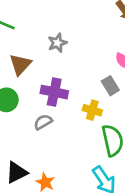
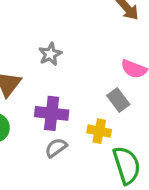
gray semicircle: (43, 122) -> (56, 148), moved

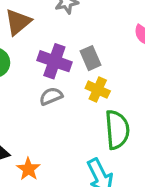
gray rectangle: (118, 100) -> (90, 58), moved

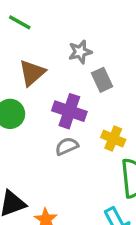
gray rectangle: (90, 58) -> (102, 80), moved

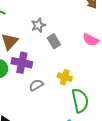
purple cross: (69, 111) -> (22, 63), moved

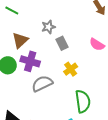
yellow cross: (65, 77) -> (71, 69), moved, turned 32
gray semicircle: (36, 85) -> (42, 84), size x1.5

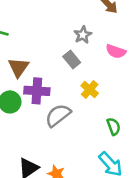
gray star: (48, 27) -> (83, 35), moved
green semicircle: (83, 101) -> (114, 126), size x0.6

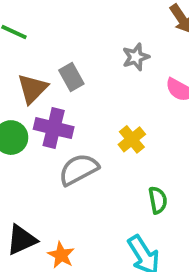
gray rectangle: (72, 59) -> (71, 77), moved

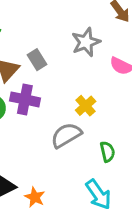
gray star: (136, 57) -> (86, 42), size x1.4
gray semicircle: (79, 170) -> (66, 135), moved

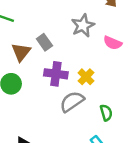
purple cross: (25, 99) -> (56, 74), moved

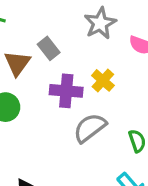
yellow cross: (86, 77) -> (103, 80), moved

